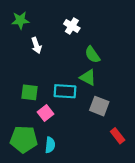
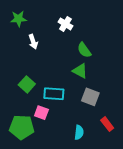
cyan rectangle: (65, 91) -> (54, 94), moved
green square: (29, 92) -> (27, 84), turned 35
pink square: (46, 113) -> (41, 113), moved, turned -32
cyan semicircle: (50, 145) -> (79, 132), moved

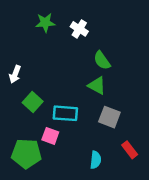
green star: (19, 19) -> (45, 23), moved
white arrow: (33, 42) -> (15, 74), moved, turned 40

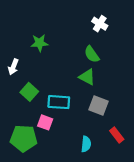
green star: (45, 23) -> (39, 43), moved
white cross: (79, 29) -> (100, 24), moved

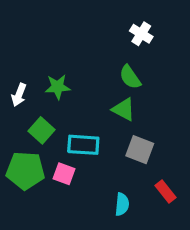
green star: (39, 43) -> (58, 87), moved
green pentagon: (24, 138) -> (25, 171), moved

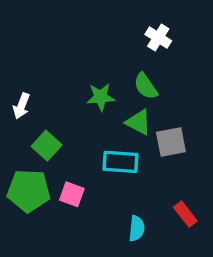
green star: (58, 87) -> (101, 97), moved
cyan rectangle: (83, 145) -> (120, 162), moved
gray square: (140, 150) -> (171, 142), moved, turned -32

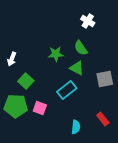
gray square: (171, 142) -> (105, 79), moved
cyan rectangle: (120, 162) -> (67, 90), turned -42

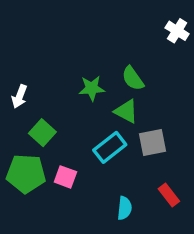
white cross: (88, 21) -> (177, 31), moved
gray square: (105, 79) -> (152, 142), moved

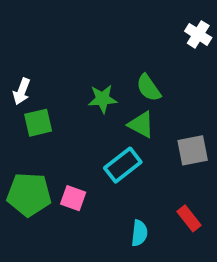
white arrow: (19, 96) -> (22, 91), moved
green square: (42, 133) -> (38, 123), moved, turned 35
gray square: (152, 142) -> (193, 150), moved

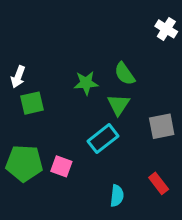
green triangle: (141, 125) -> (118, 105), turned 35

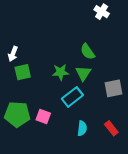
white cross: (166, 29) -> (102, 12), moved
green star: (86, 83) -> (61, 72), moved
cyan semicircle: (117, 196) -> (82, 128), moved

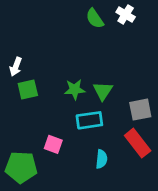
green semicircle: (88, 52) -> (95, 19), moved
cyan rectangle: (72, 97) -> (89, 120), turned 30
green pentagon: (17, 114) -> (21, 167), moved
red rectangle: (111, 128) -> (138, 143), moved, size x1.5

